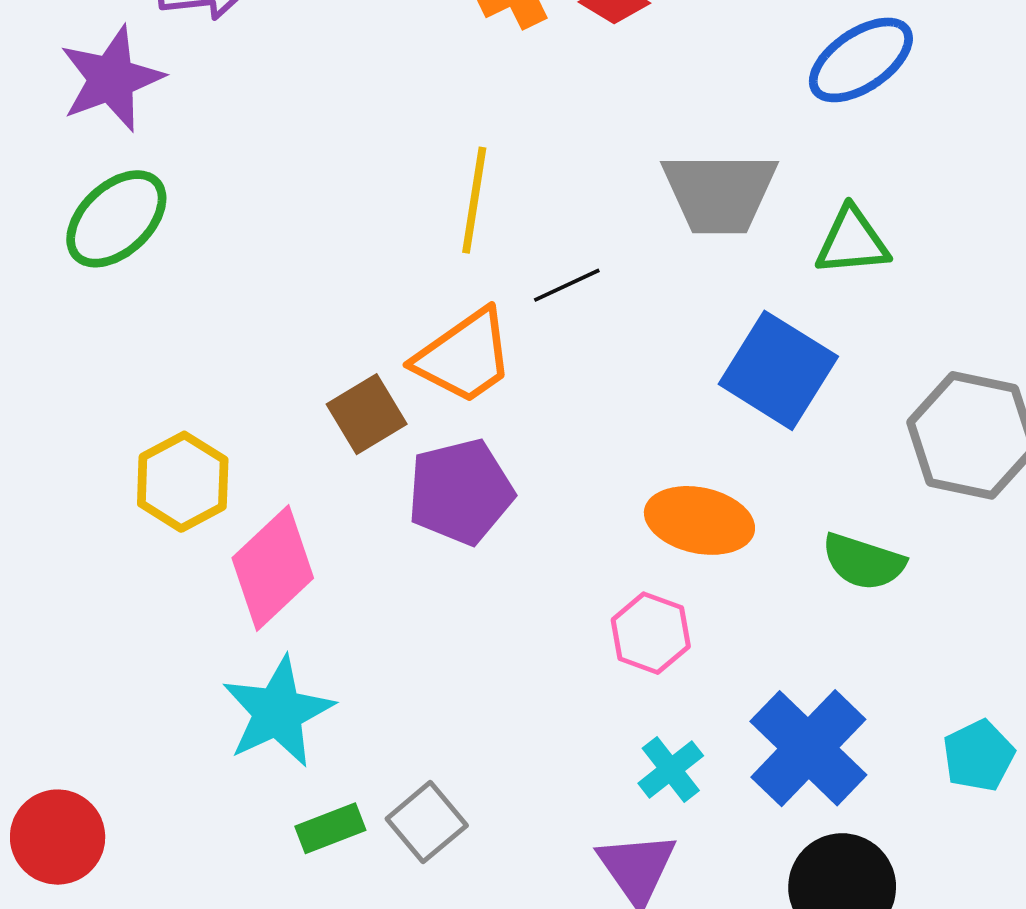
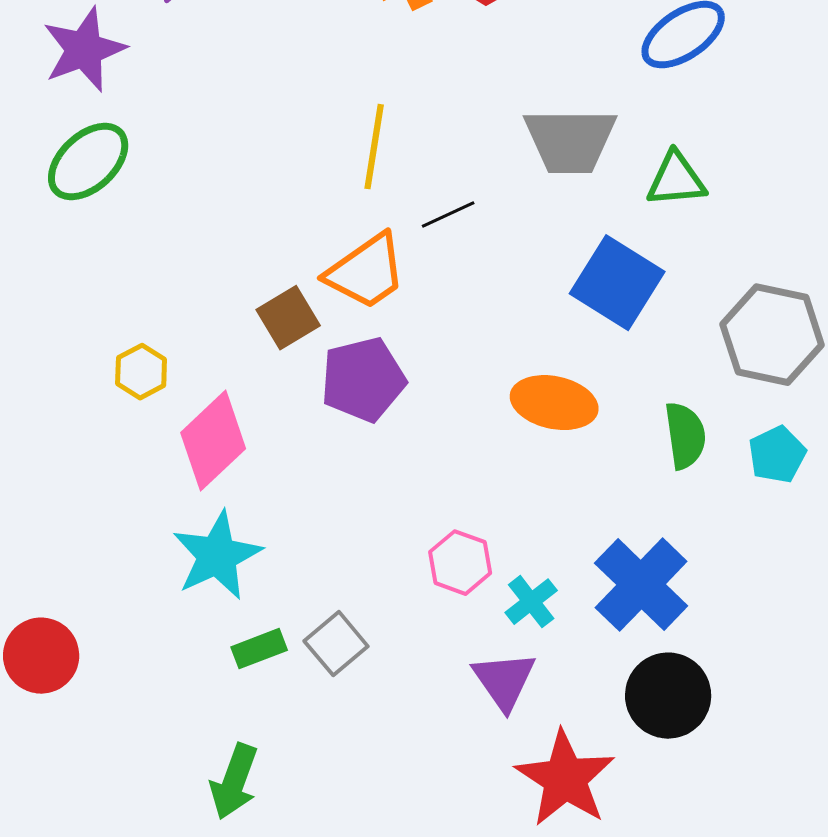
yellow hexagon: (183, 482) -> (141, 372), size x0.7
green semicircle: (863, 562) -> (685, 436), turned -116
pink hexagon: (651, 633) -> (460, 563), moved
cyan pentagon: (979, 756) -> (777, 455), moved

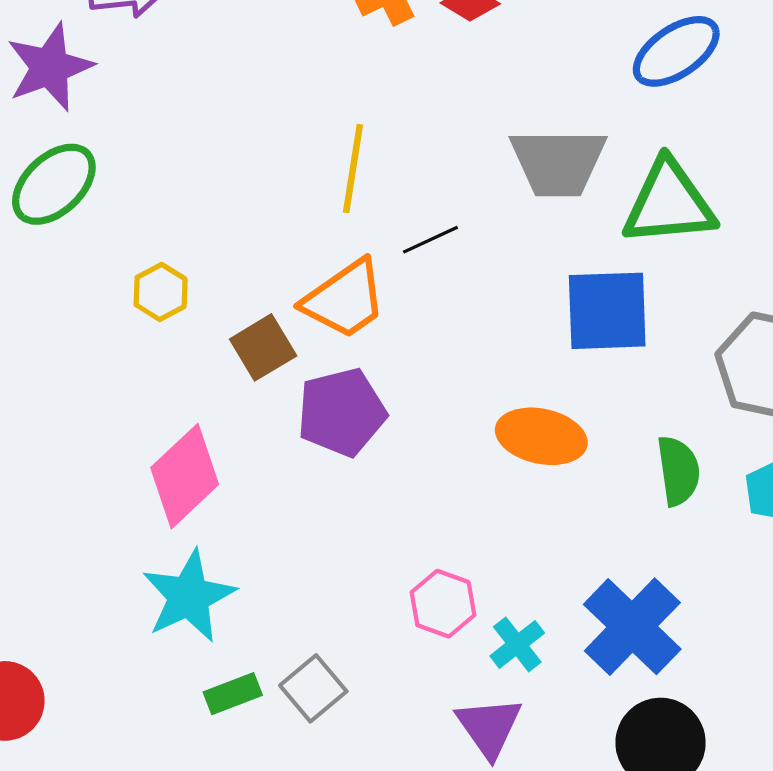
green triangle: (676, 180) -> (669, 203), size x1.5
blue square: (617, 283) -> (607, 311), turned -34
yellow hexagon: (141, 372) -> (161, 292), moved

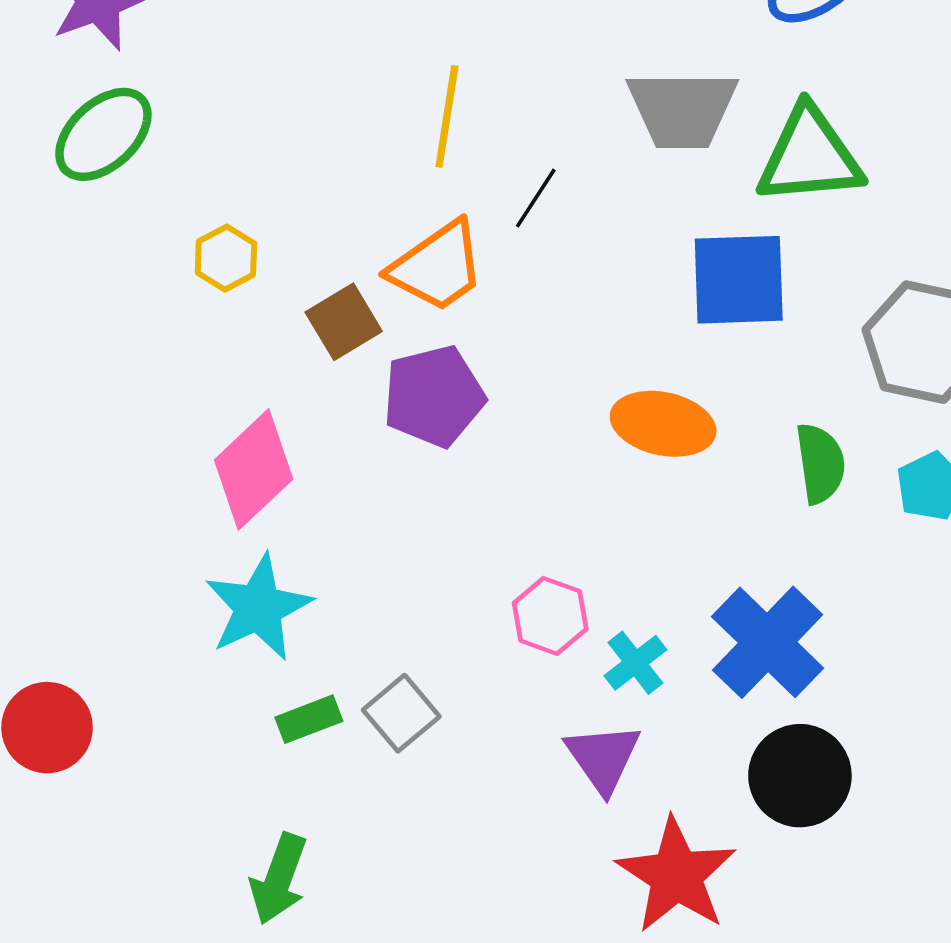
black line: (430, 240) -> (536, 198), turned -32

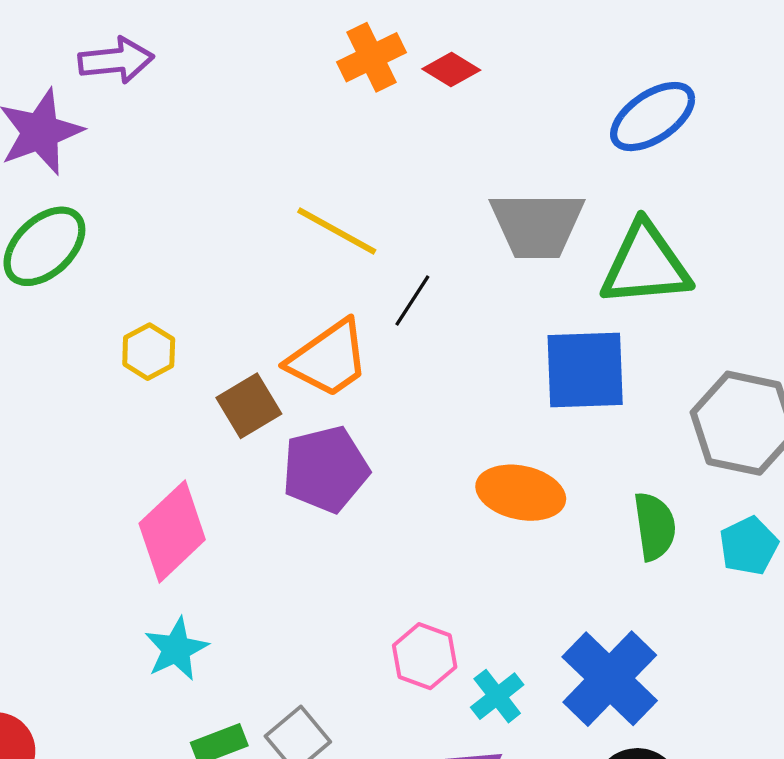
yellow line: (447, 116) -> (337, 231), turned -70
cyan star: (258, 608) -> (176, 649), size x0.7

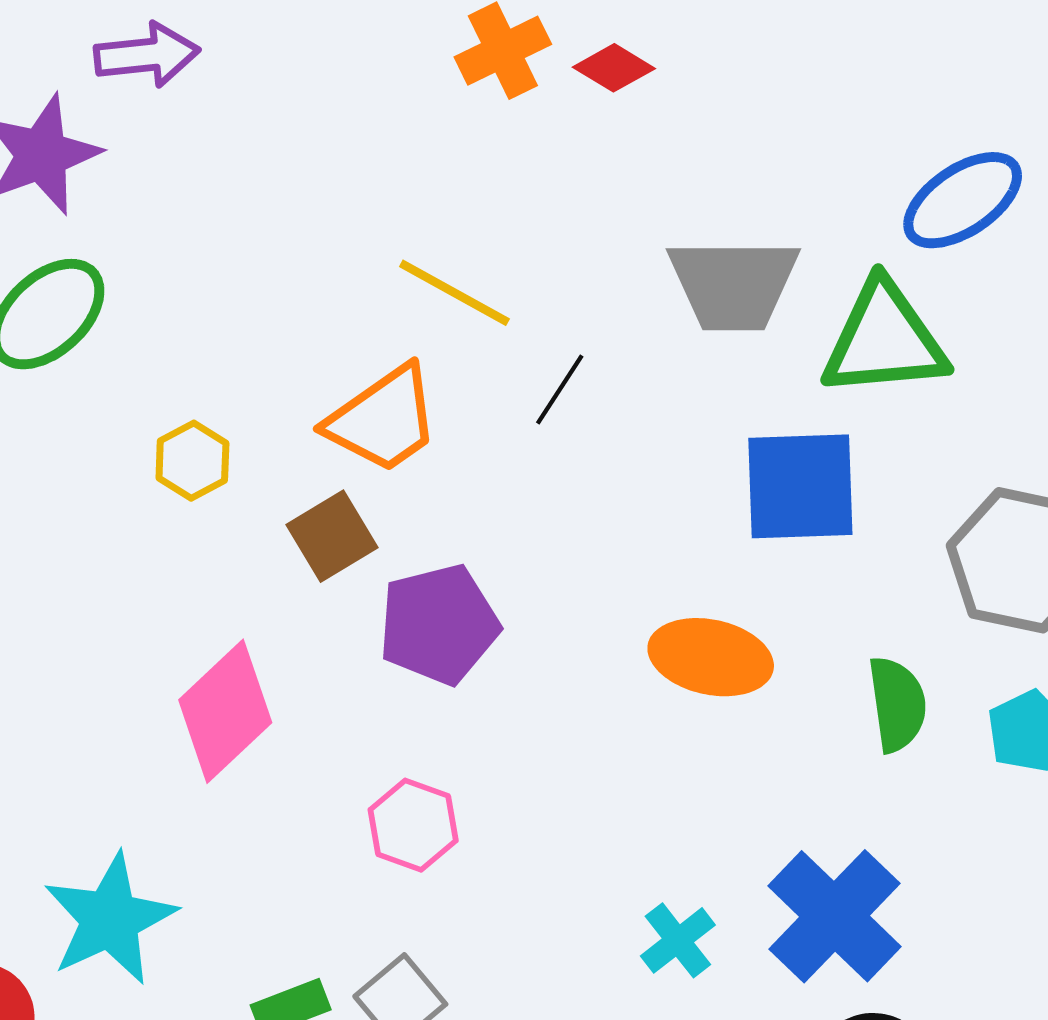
blue ellipse: (653, 117) -> (963, 200), moved
orange trapezoid: (329, 359) -> (383, 419), moved
cyan star: (176, 649) -> (110, 919), moved, size x1.5
pink hexagon: (425, 656) -> (413, 825), moved

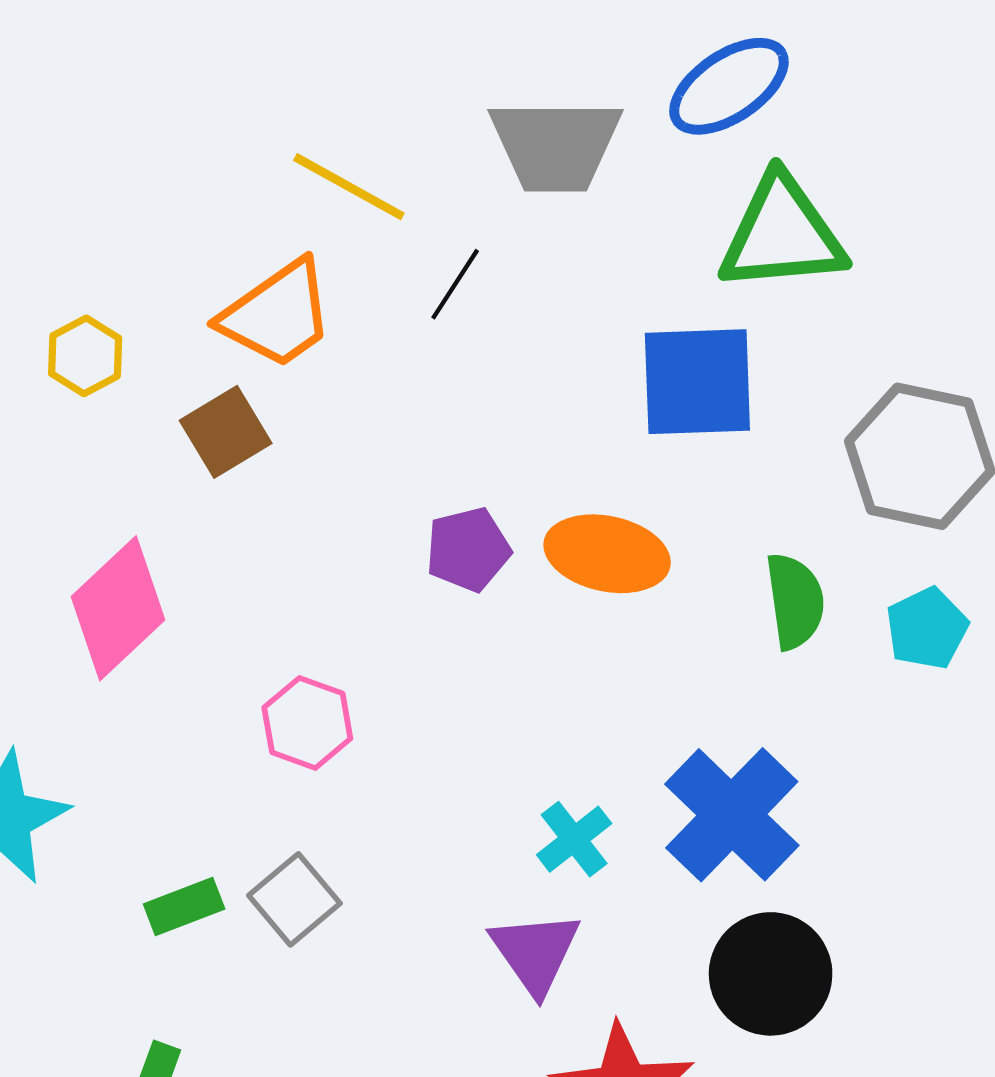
blue ellipse: (963, 200) -> (729, 86), moved
gray trapezoid: (733, 284) -> (555, 145), moved
purple pentagon: (439, 624) -> (468, 549), moved, size x0.7

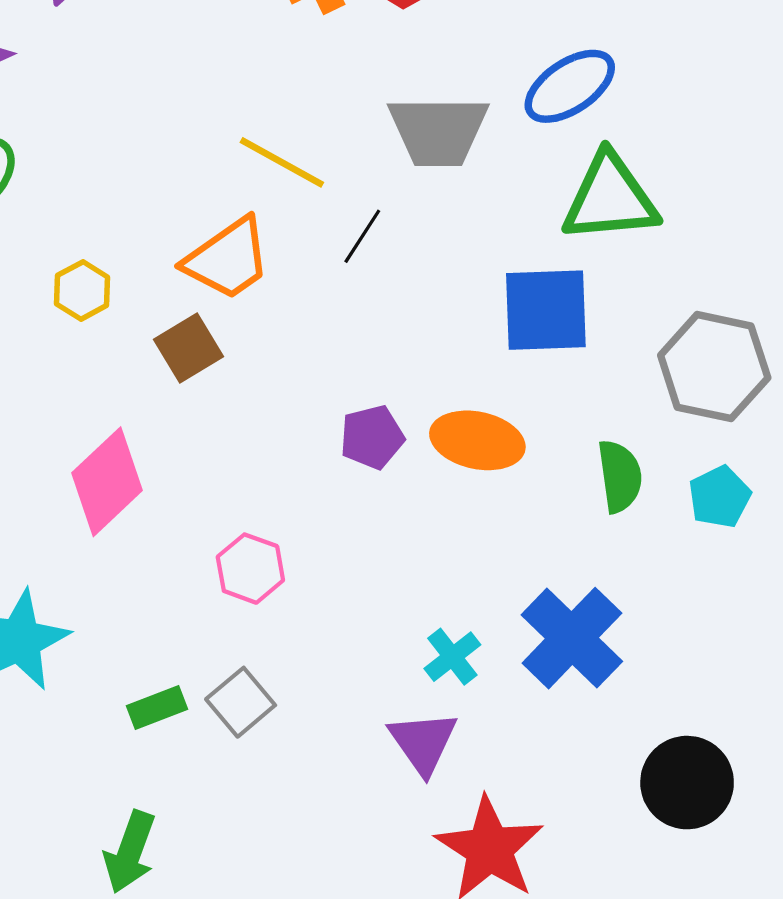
black circle: (771, 974) -> (687, 783), moved

